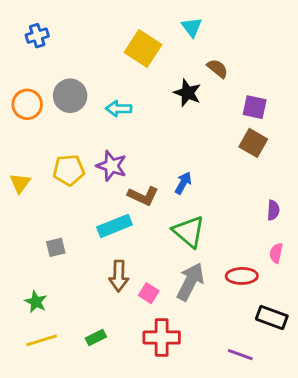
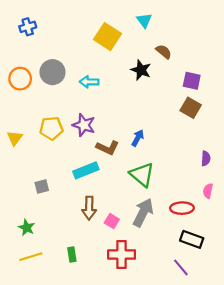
black rectangle: (272, 317) -> (192, 239), moved
green rectangle: (96, 337) -> (72, 255), turned -72
purple line: (240, 355) -> (181, 267), turned 30

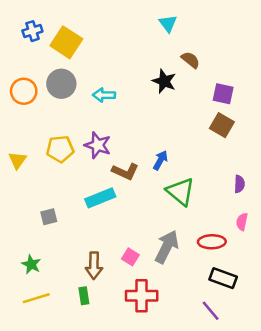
yellow square: (108, 37) -> (66, 42), moved
green triangle: (142, 175) -> (180, 192), moved
brown arrow: (89, 208) -> (94, 266), moved

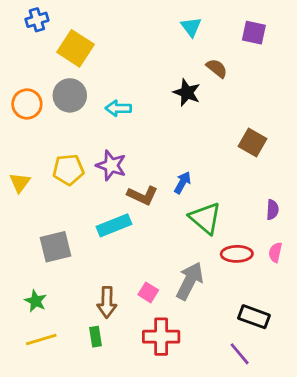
blue cross: (32, 31) -> (37, 20), moved
purple square: (223, 94) -> (254, 33), moved
gray square: (49, 217) -> (56, 247), size x1.6
red ellipse: (212, 242) -> (237, 254), moved

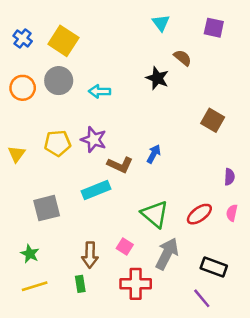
blue cross: (37, 20) -> (23, 38), moved, turned -36
green triangle: (205, 218) -> (155, 214), moved
red ellipse: (237, 254) -> (199, 214), turned -35
gray arrow: (190, 281) -> (167, 254), moved

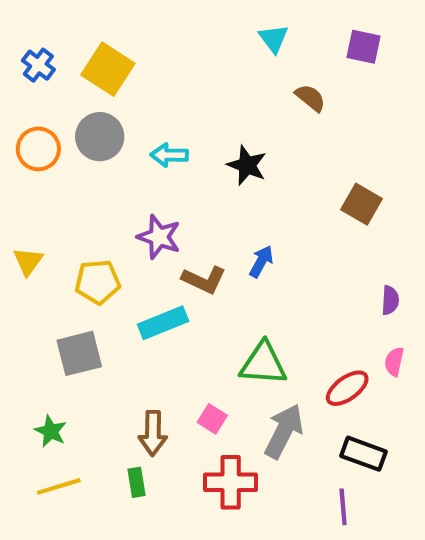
black star: (157, 78) -> (247, 165), moved
yellow pentagon: (57, 143) -> (98, 282), moved
green triangle: (155, 214) -> (263, 364), turned -36
red ellipse: (199, 214) -> (347, 388), moved
purple line: (202, 298) -> (343, 507), turned 35

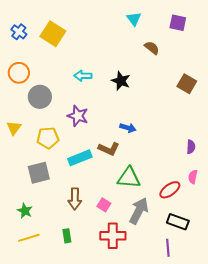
gray circle: (100, 137) -> (40, 97), moved
brown square: (361, 204) -> (187, 84), moved
blue arrow: (261, 261) -> (128, 128), turned 77
brown L-shape: (204, 280) -> (109, 149), moved
brown arrow: (153, 433) -> (75, 199), moved

